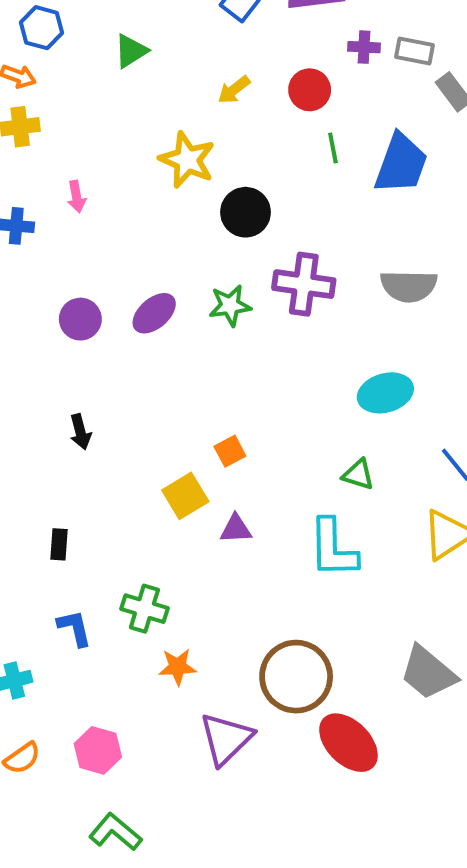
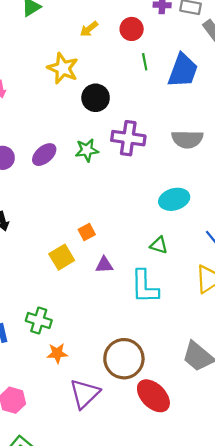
purple triangle: (236, 529) -> (104, 265), moved

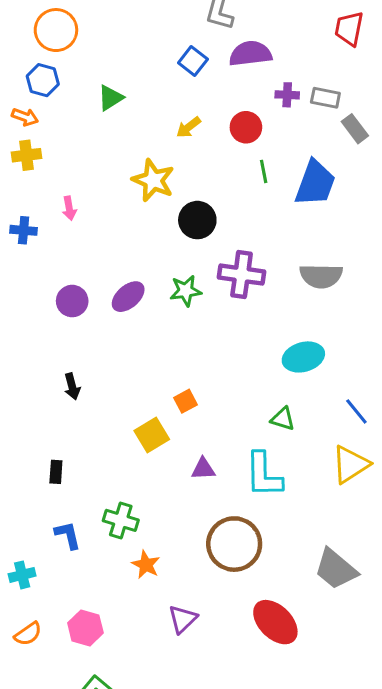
purple triangle: (104, 265) -> (203, 469), moved
orange star: (57, 353) -> (146, 565), turned 30
brown circle: (124, 359) -> (234, 544), moved
purple triangle: (85, 394) -> (183, 619), size x0.7

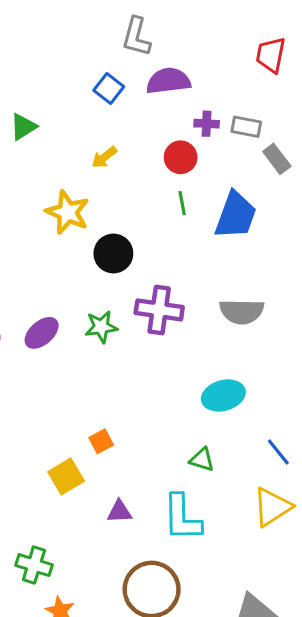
red circle: (246, 127) -> (181, 157), moved

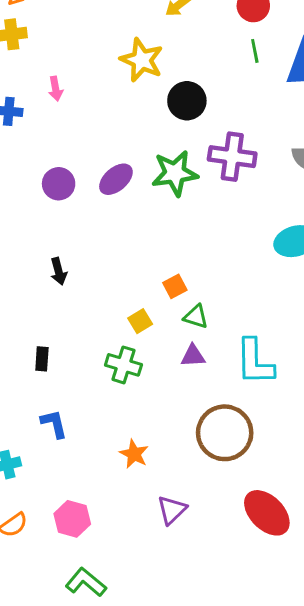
green star: (101, 327) -> (175, 173), size x1.4
green triangle: (202, 460) -> (196, 317), moved
yellow square: (66, 476) -> (140, 321), size x0.7
green cross: (34, 565) -> (123, 365), moved

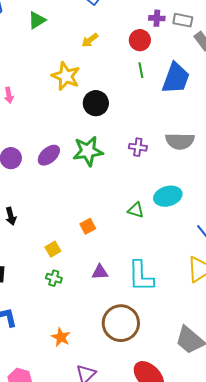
purple cross: (232, 157) -> (138, 147), moved, size x0.6
green triangle: (196, 317) -> (136, 210), moved
yellow square: (140, 321) -> (53, 249), moved
green cross: (123, 365) -> (54, 278), size x0.7

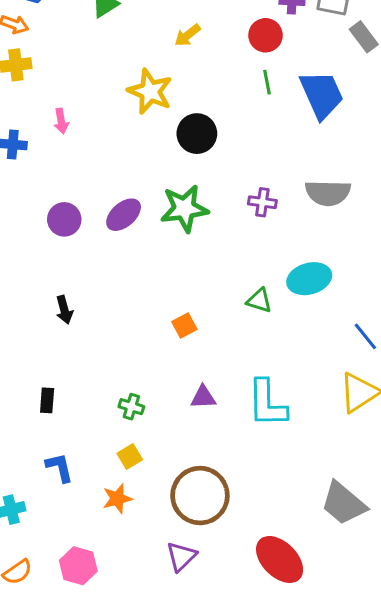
blue trapezoid: (176, 78) -> (322, 95), turned -44
yellow square: (53, 249) -> (130, 457), moved
brown circle: (121, 323) -> (200, 496), moved
orange star: (61, 337) -> (117, 499), moved, turned 30

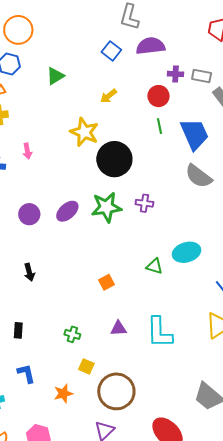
black circle: (197, 134) -> (114, 159), size x1.4
gray semicircle: (328, 193) -> (199, 176), moved, turned 36
purple cross: (262, 202) -> (144, 203), moved
yellow square: (130, 457) -> (86, 366), moved, turned -35

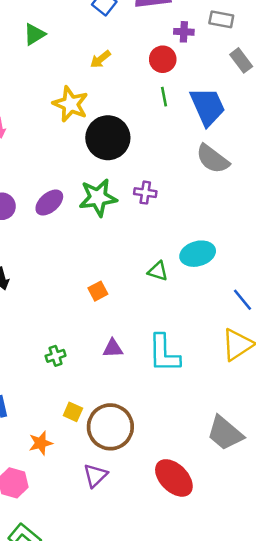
gray rectangle: (202, 76) -> (221, 19), moved
green cross: (72, 334) -> (56, 356), turned -35
yellow square: (86, 366) -> (73, 412), moved
orange star: (63, 393) -> (41, 443), moved

